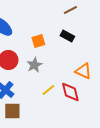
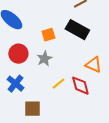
black rectangle: (67, 36) -> (77, 30), size x1.6
brown square: (12, 111) -> (32, 109), moved

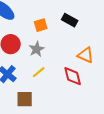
black rectangle: (77, 30) -> (70, 20), size x0.7
yellow line: (58, 84) -> (39, 72), moved

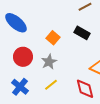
orange square: (41, 25) -> (53, 38), turned -32

